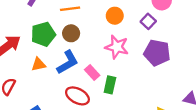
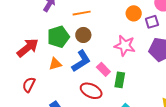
orange circle: (115, 16) -> (134, 13), moved
purple square: (148, 21) -> (152, 22), turned 32

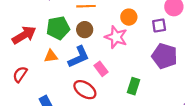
orange circle: (134, 13) -> (129, 17), moved
pink star: (125, 46) -> (116, 37), moved
green rectangle: (120, 80) -> (133, 86), moved

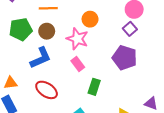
purple square: (159, 26) -> (130, 29), moved, turned -32
orange triangle: (51, 56) -> (11, 83), moved
pink rectangle: (101, 69) -> (78, 64), moved

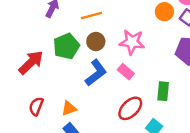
orange circle: (90, 19) -> (164, 12), moved
pink rectangle: (78, 64) -> (126, 72), moved
red ellipse: (47, 90) -> (130, 108), moved, turned -65

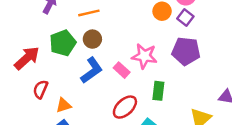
pink star: (132, 42) -> (144, 56), moved
red semicircle: (36, 106) -> (40, 89), moved

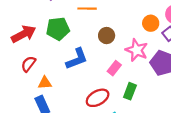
brown circle: (92, 39) -> (107, 36), moved
pink star: (144, 56) -> (137, 50), moved
pink rectangle: (122, 70) -> (114, 68), moved, turned 72

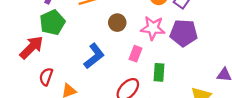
green pentagon: (58, 29) -> (52, 22), moved

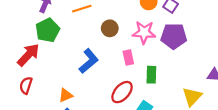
pink rectangle: (136, 54) -> (128, 57), turned -32
red semicircle: (46, 77) -> (26, 85), moved

